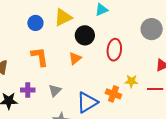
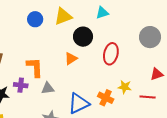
orange L-shape: (40, 57) -> (35, 67), moved
gray triangle: (55, 90) -> (48, 88), turned 32

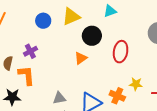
orange L-shape: (35, 67) -> (26, 75), moved
purple cross: (21, 85) -> (30, 51), moved, turned -32
gray triangle: (48, 88) -> (59, 98), moved

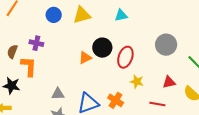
black circle: (92, 36) -> (102, 48), moved
purple cross: (30, 51) -> (36, 43), turned 32
yellow star: (136, 84) -> (137, 82), moved

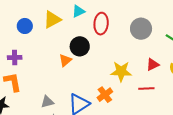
cyan triangle: (121, 15) -> (78, 11), moved
red ellipse: (125, 57) -> (101, 24), moved
yellow star: (137, 82) -> (121, 71), size x1.5
orange cross: (116, 100) -> (105, 95), turned 35

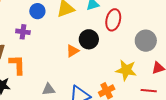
gray circle: (141, 29) -> (146, 41), moved
purple cross: (15, 57) -> (23, 32), moved

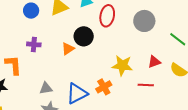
purple cross: (23, 32) -> (34, 44), moved
gray circle: (146, 41) -> (144, 21), moved

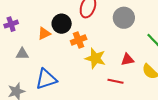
purple cross: (34, 44) -> (11, 24), turned -32
orange cross: (104, 87) -> (79, 40), moved
gray triangle: (46, 88) -> (22, 54), moved

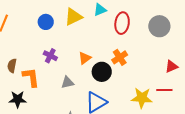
purple cross: (11, 24) -> (50, 56), turned -32
black circle: (62, 24) -> (102, 72), moved
yellow star: (95, 58) -> (142, 98), moved

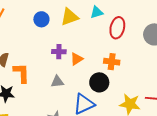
purple cross: (50, 56) -> (59, 52), moved, turned -32
orange cross: (120, 57) -> (112, 62), turned 35
black circle: (102, 72) -> (99, 82), moved

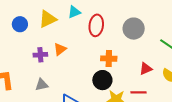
orange triangle: (77, 59) -> (60, 49), moved
orange cross: (112, 62) -> (109, 59), moved
black circle: (99, 82) -> (102, 80), moved

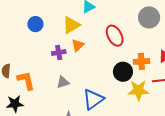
yellow triangle: (48, 19) -> (71, 25), moved
red ellipse: (96, 25) -> (115, 36), moved, turned -30
orange cross: (109, 59) -> (141, 61), moved

